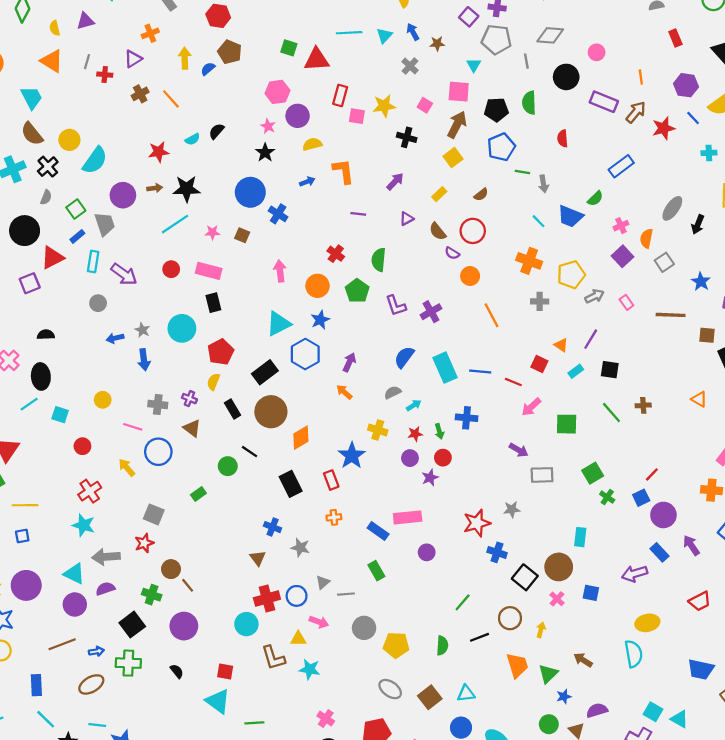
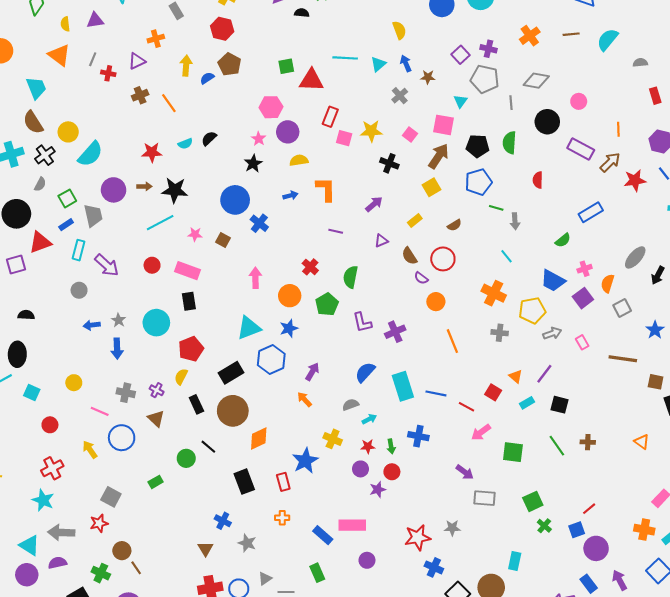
green square: (289, 48) -> (286, 66), turned -35
blue trapezoid: (570, 216) -> (553, 281), moved

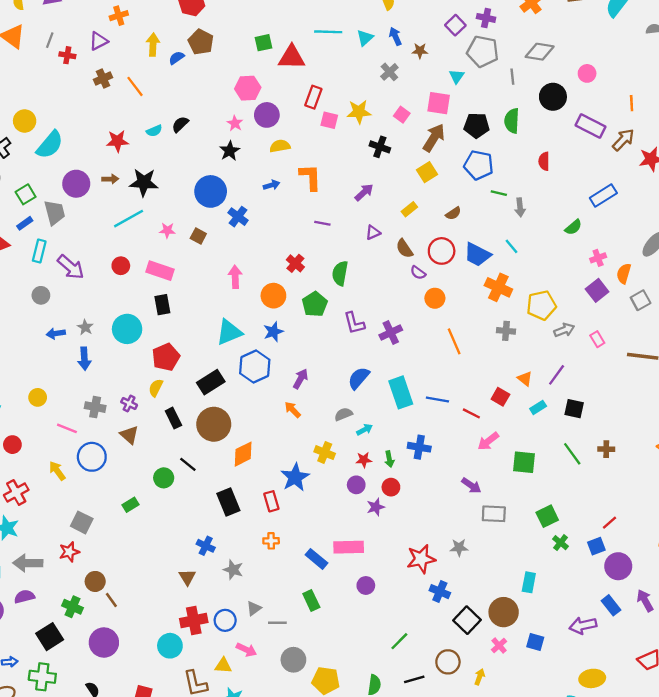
blue pentagon: (478, 182) -> (479, 165), turned 30
blue trapezoid: (553, 281) -> (477, 255), moved

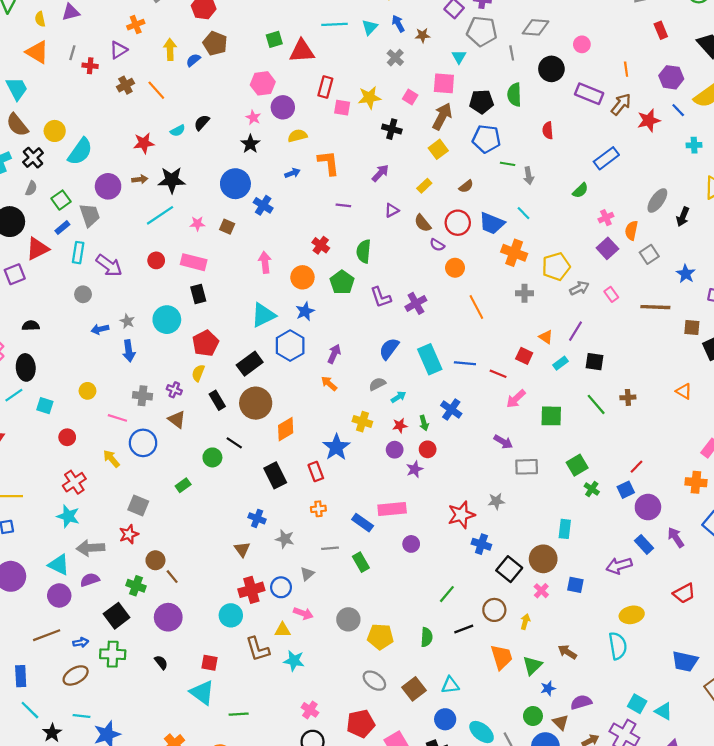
blue cross: (419, 447) -> (451, 409), turned 30
gray line: (277, 623) -> (330, 548), moved

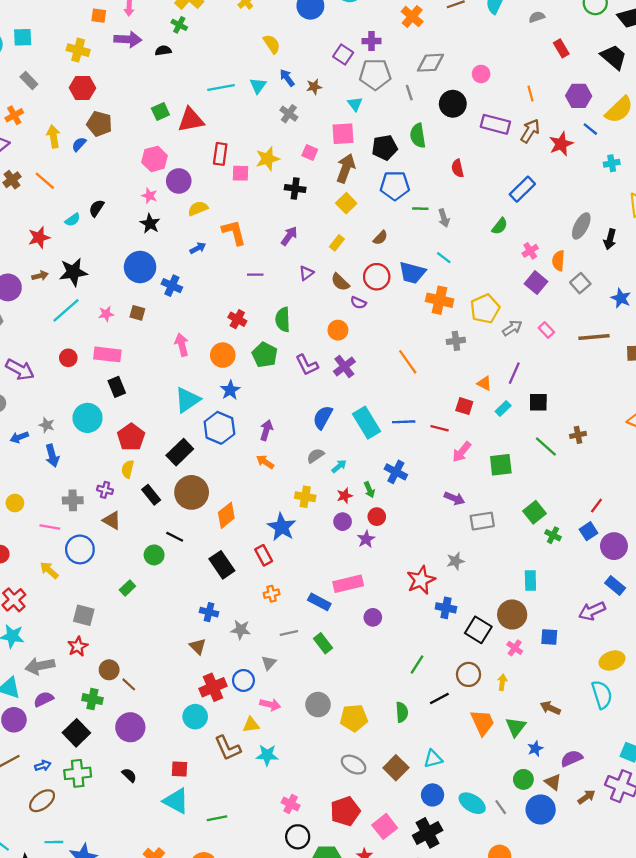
orange circle: (455, 268) -> (338, 330), moved

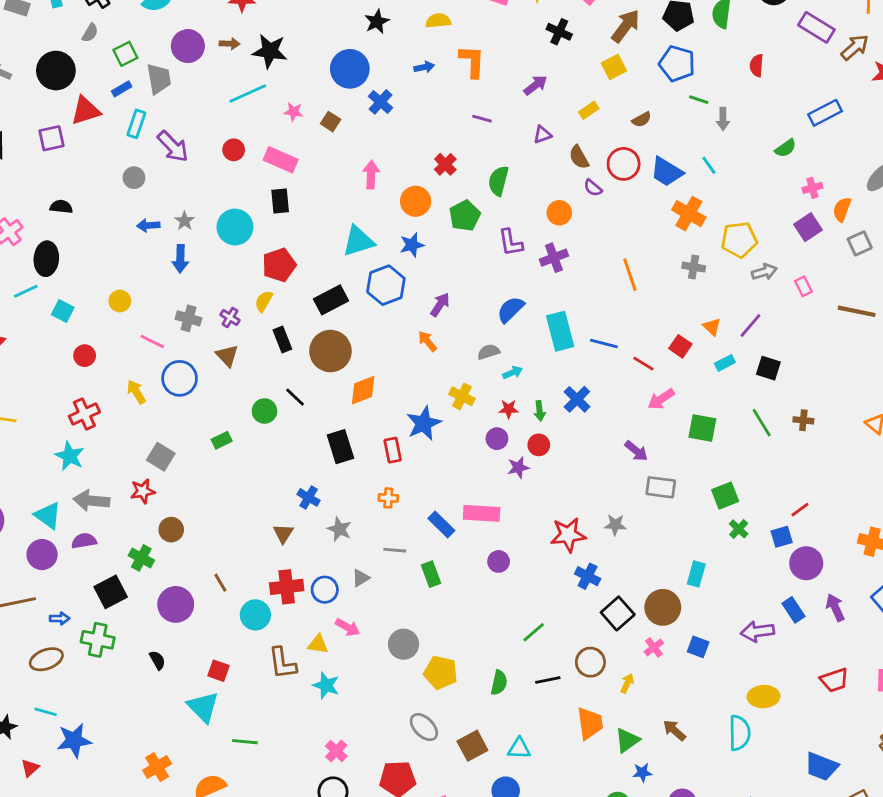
brown line: (129, 684) -> (220, 583), moved

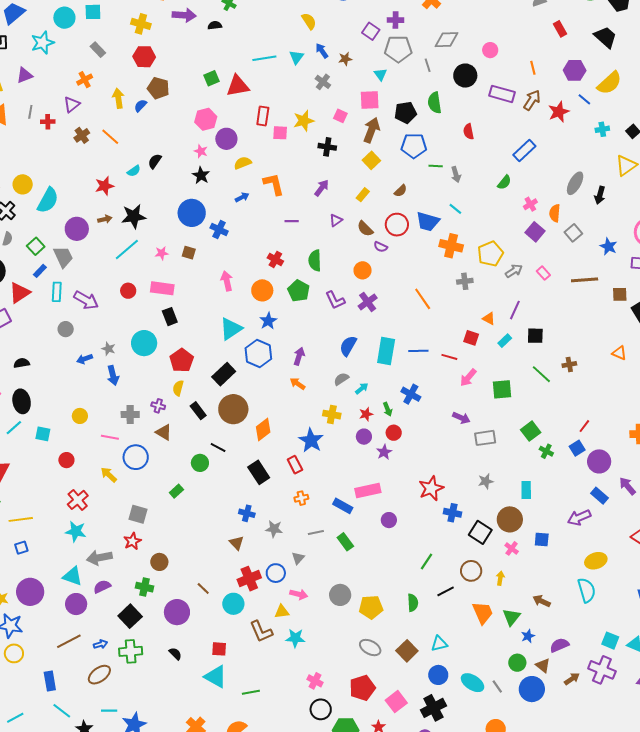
cyan rectangle: (560, 331) -> (386, 351), turned 40
gray star: (615, 525) -> (486, 481), moved

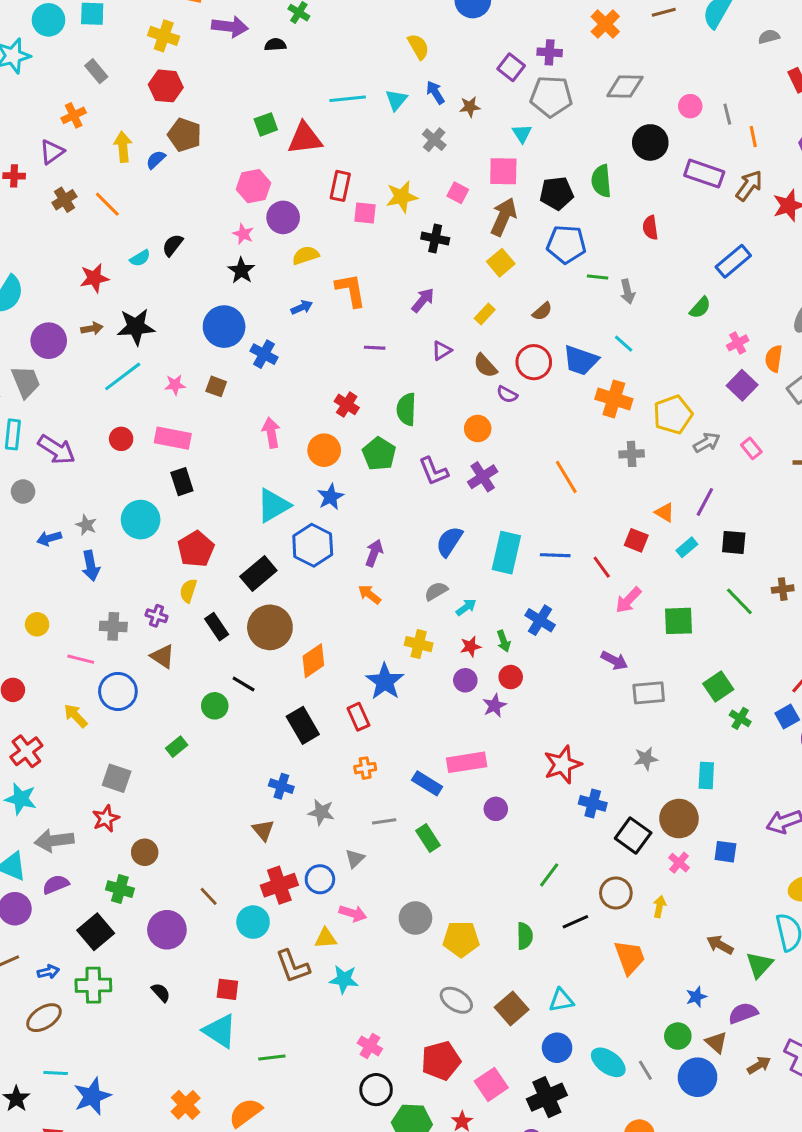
gray line: (428, 65) -> (727, 114), moved
red line: (449, 357) -> (602, 567), turned 35
green triangle: (511, 617) -> (759, 965), moved

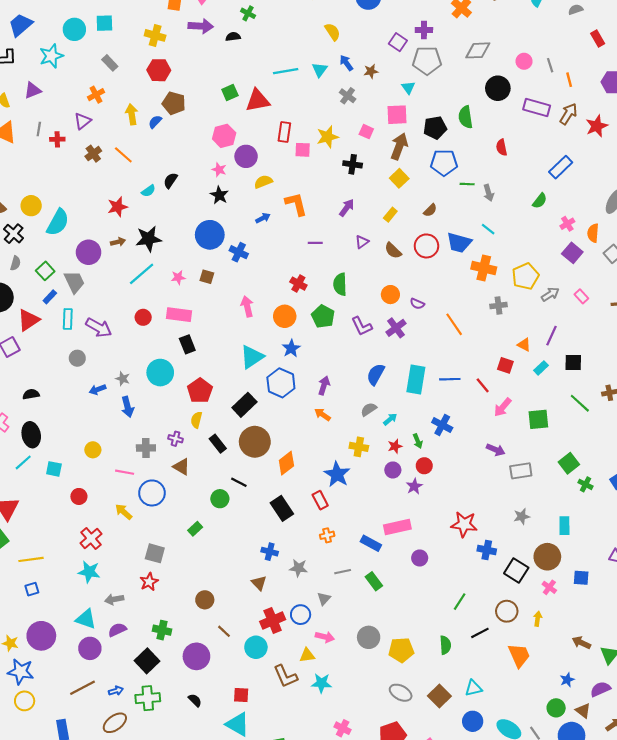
purple semicircle: (507, 394) -> (417, 304), moved
red star: (563, 765) -> (464, 524), turned 30
gray arrow: (54, 841) -> (114, 599), size x0.7
brown circle: (145, 852) -> (205, 600), moved

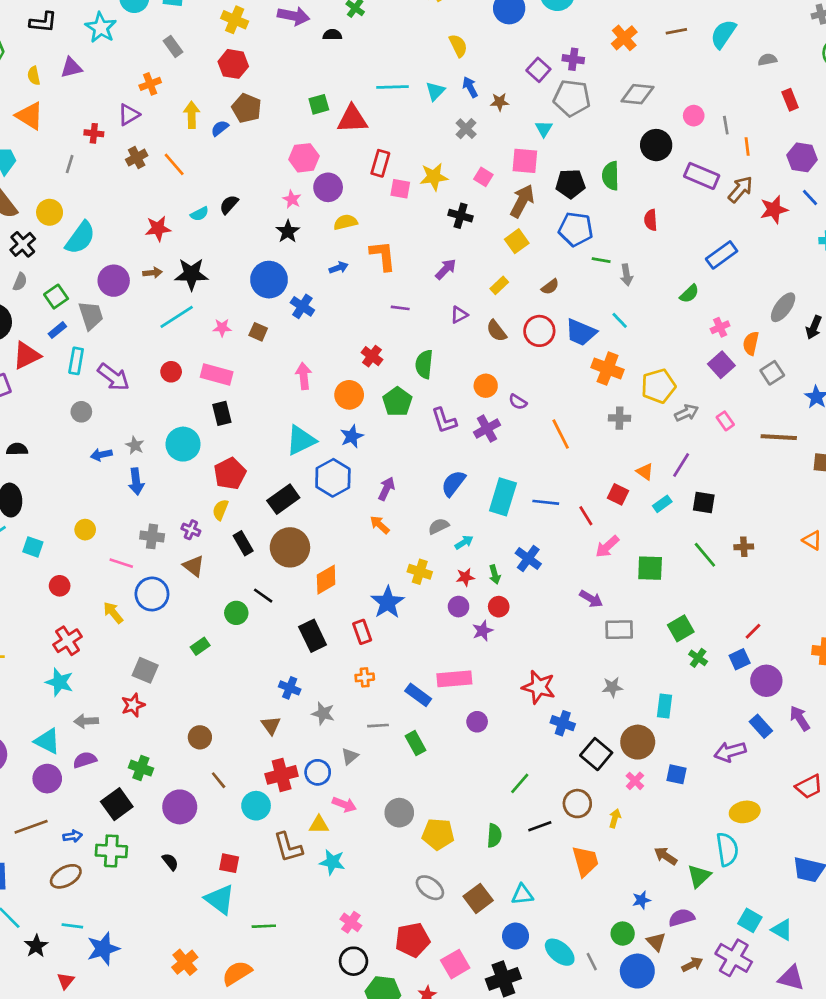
cyan star: (51, 56) -> (101, 28), turned -30
gray line: (39, 129) -> (70, 164), moved

